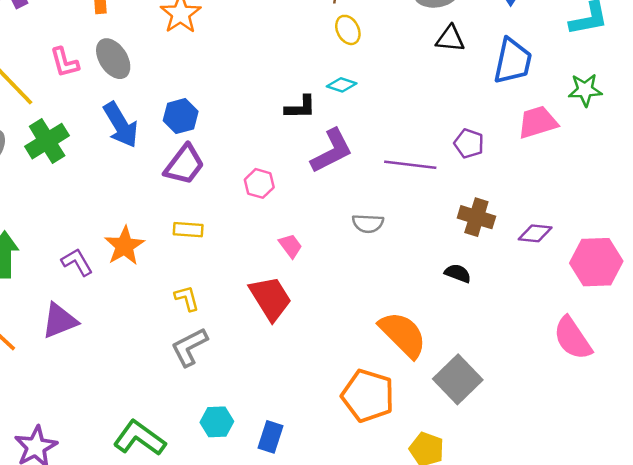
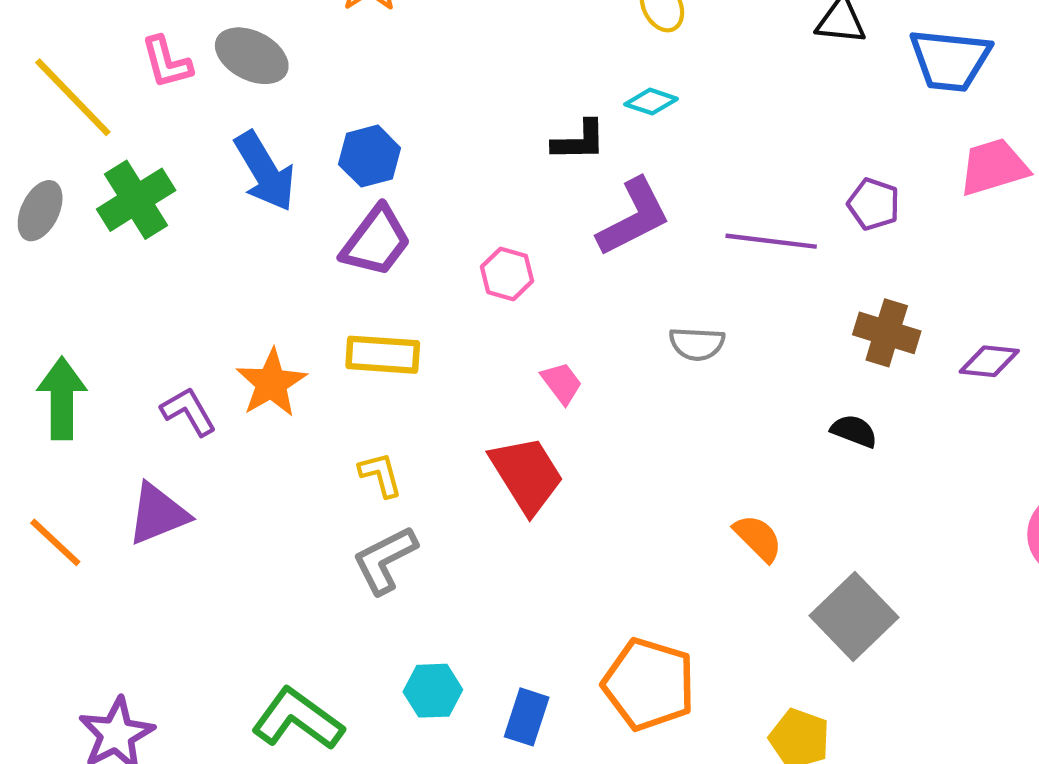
gray ellipse: (113, 59) -> (252, 56), turned -30
blue trapezoid: (513, 61) -> (950, 60), turned 84
yellow rectangle: (188, 230) -> (383, 355), size x1.4
orange semicircle: (403, 334) -> (758, 538), size x0.6
orange pentagon: (368, 396) -> (649, 684), moved

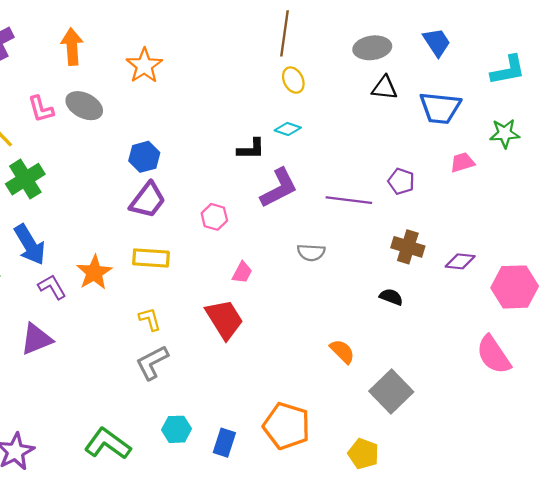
pink trapezoid: (994, 167) -> (462, 162), size x0.7
blue arrow: (265, 171) -> (30, 245), moved
pink trapezoid: (562, 383) -> (242, 272), turned 65

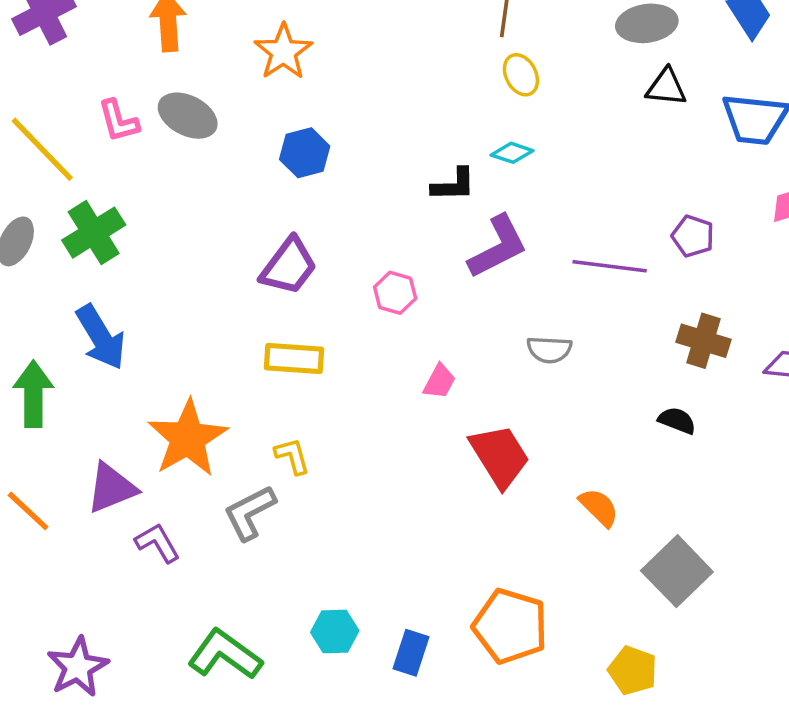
blue hexagon: (144, 157) -> (305, 153), moved
orange star: (94, 272) -> (188, 438), moved, size x1.4
purple L-shape: (52, 287) -> (157, 543), moved
red trapezoid: (224, 319) -> (500, 456), moved
gray L-shape: (152, 363) -> (250, 513), moved

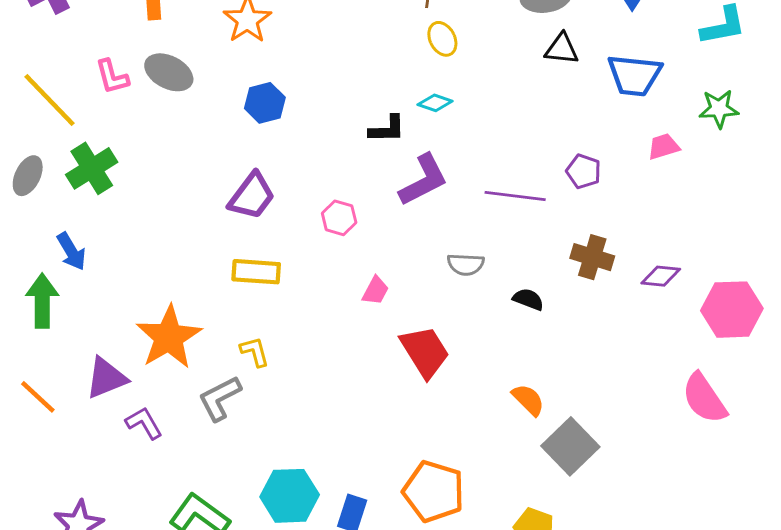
blue arrow: (101, 337) -> (71, 251), moved, size x0.7
black semicircle: (677, 421) -> (528, 299), moved
orange semicircle: (599, 507) -> (528, 400), moved
cyan hexagon: (335, 631) -> (290, 496), size x1.5

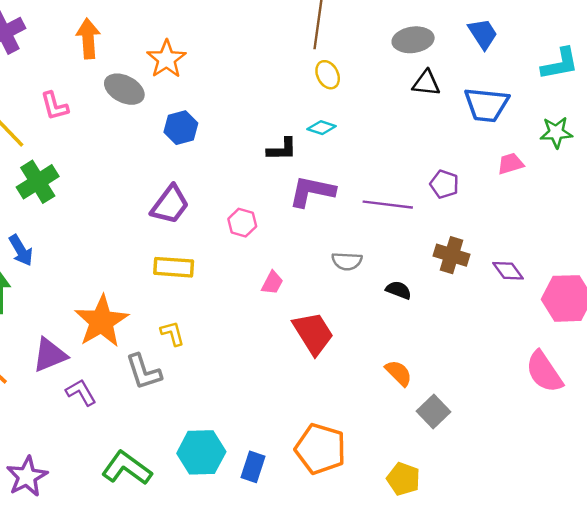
gray ellipse: (169, 72) -> (124, 89), moved
purple L-shape: (423, 180) -> (312, 191), turned -141
purple diamond: (661, 276) -> (508, 271), turned 48
gray L-shape: (220, 398) -> (144, 372), turned -81
gray square: (570, 446) -> (433, 412), size x0.7

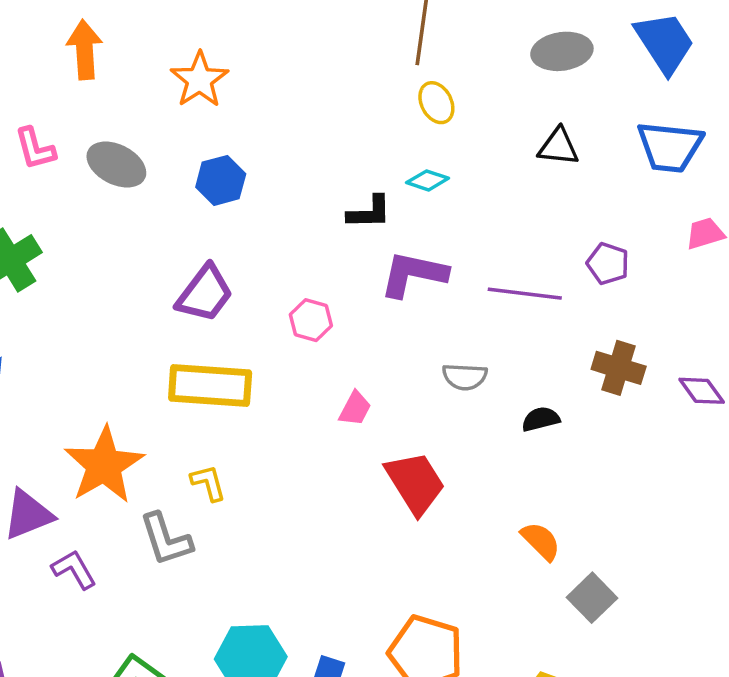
blue trapezoid: (483, 34) -> (664, 43), size x1.4
black triangle: (426, 83) -> (558, 147), moved
gray ellipse: (124, 89) -> (116, 165), moved
yellow rectangle: (174, 267) -> (210, 386), size x1.4
black semicircle: (399, 290) -> (541, 419), turned -35

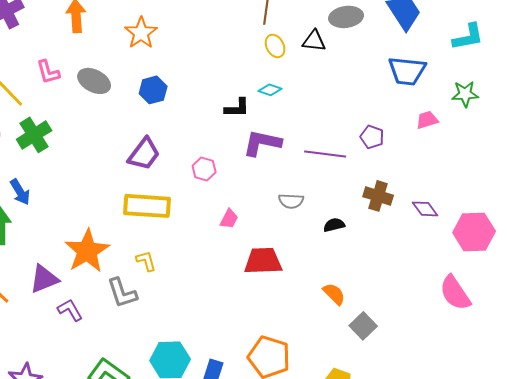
black triangle: (558, 147) -> (314, 41), moved
red trapezoid: (415, 483) -> (263, 261), turned -60

